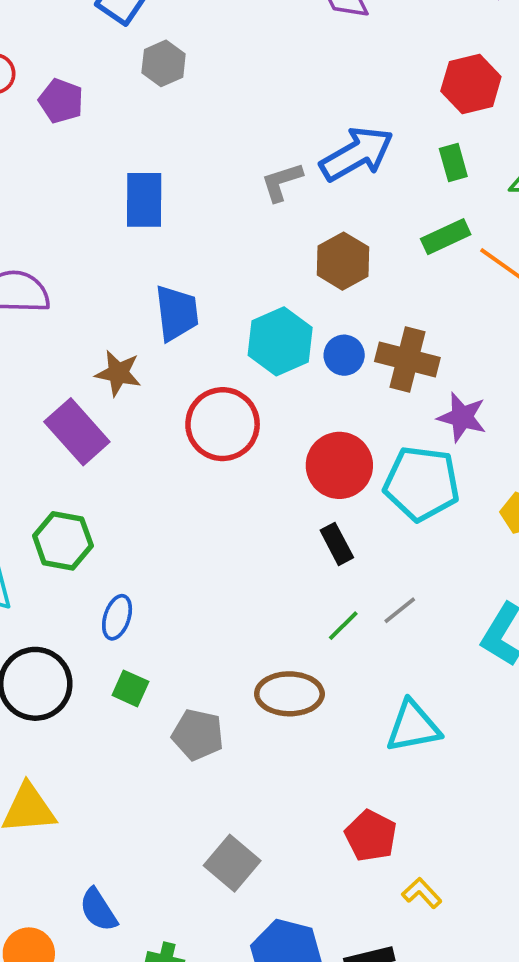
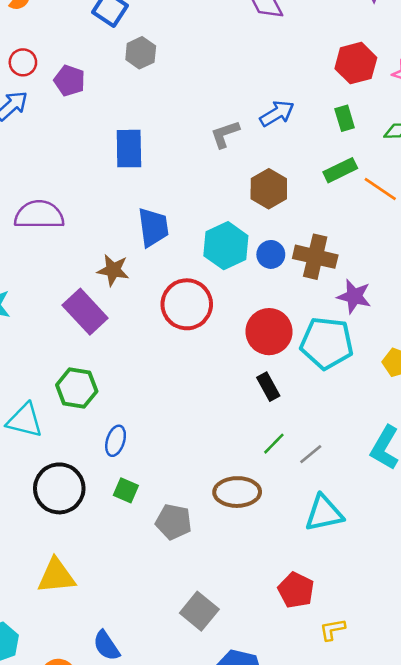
blue arrow: (357, 154) -> (277, 114), size x0.7
gray line: (400, 610) -> (311, 454), moved
yellow L-shape: (422, 893) -> (332, 630), turned -56

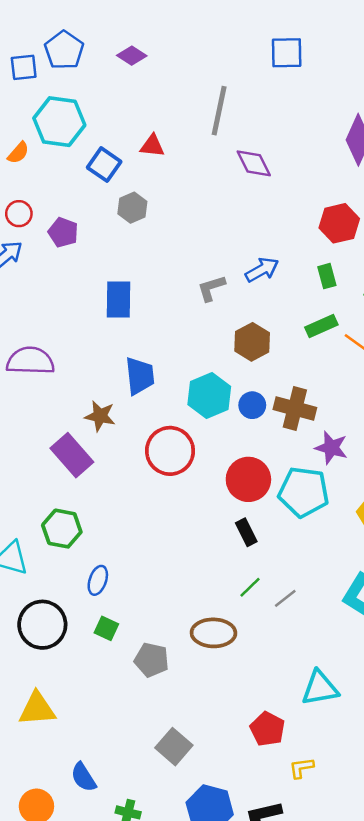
cyan triangle: (324, 513) -> (320, 688), moved

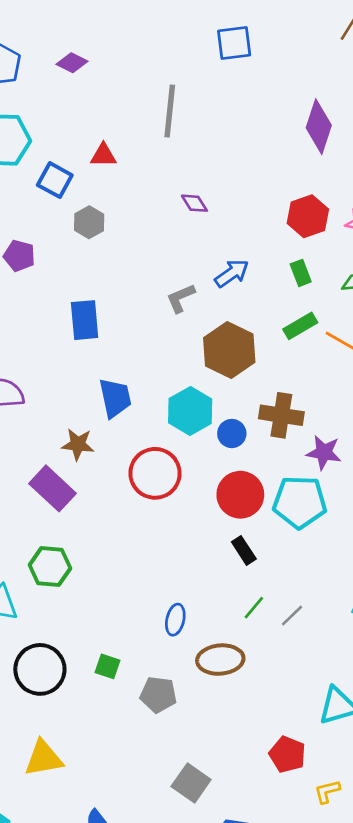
purple diamond: (254, 163) -> (194, 203), moved, size x0.7
brown hexagon: (252, 342) -> (229, 350), size x1.4
blue circle: (252, 405) -> (232, 434), moved
blue ellipse: (98, 580) -> (175, 620), moved

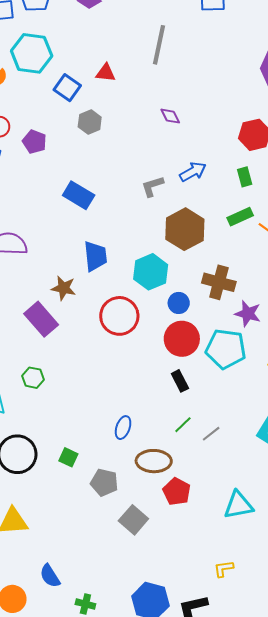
blue rectangle: (85, 320) -> (79, 195), turned -60
blue circle: (232, 434) -> (179, 303), moved
green hexagon: (50, 567) -> (33, 378), size x0.7
red pentagon: (287, 754) -> (177, 492), moved
gray square: (191, 783) -> (133, 520), moved

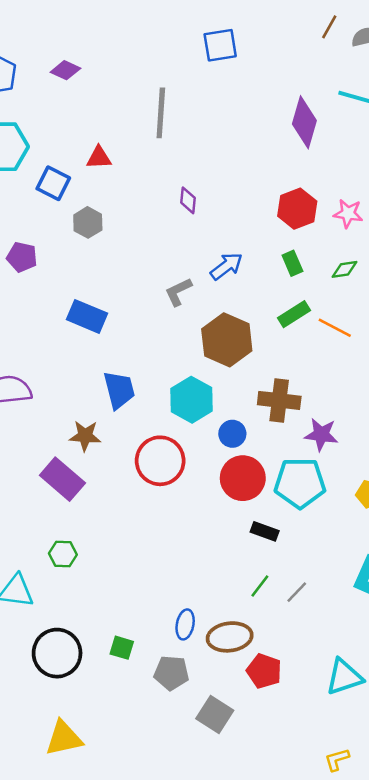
purple diamond: (170, 116) -> (188, 200), turned 40
black rectangle: (180, 381) -> (265, 531), moved, turned -35
blue ellipse: (123, 428) -> (185, 624), moved

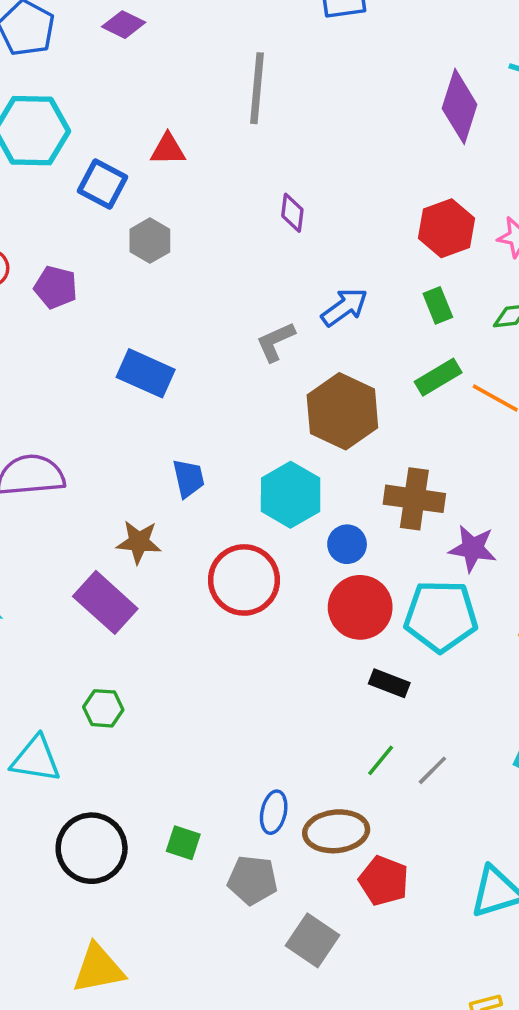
blue trapezoid: (119, 390) -> (188, 478), size x0.7

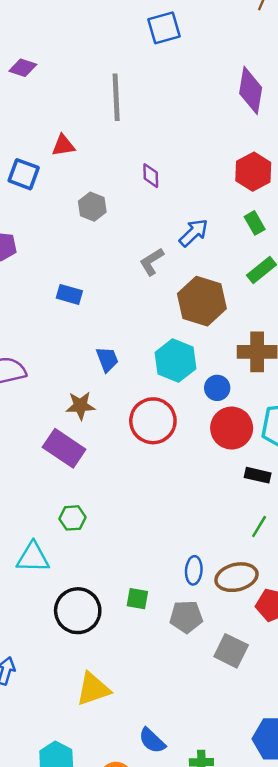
gray hexagon: (150, 241) -> (92, 207), moved
blue rectangle: (146, 373) -> (69, 294), size x0.7

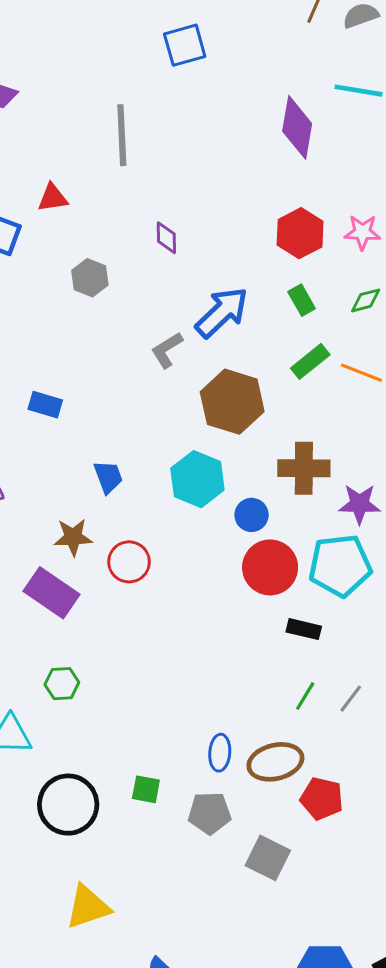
blue arrow: (194, 233) -> (222, 312), size x1.4
blue rectangle: (69, 294) -> (45, 405), moved
red circle: (153, 421) -> (129, 562), moved, size x0.7

